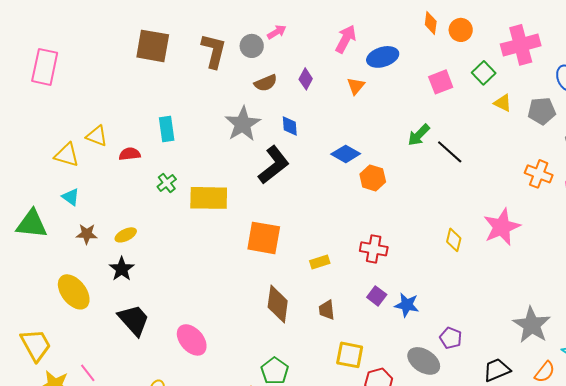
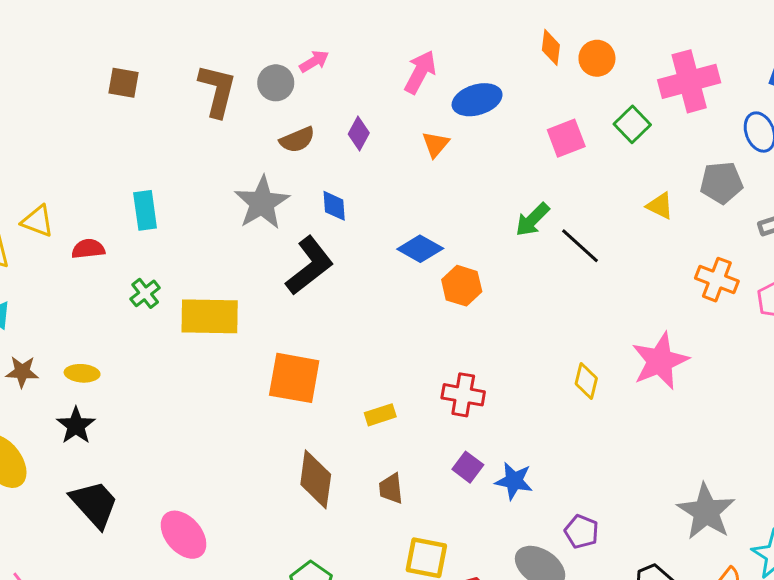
brown square: (153, 46) -> (124, 83), size x0.6
yellow triangle: (503, 103) -> (660, 206), moved
yellow ellipse: (126, 235) -> (82, 373), turned 30

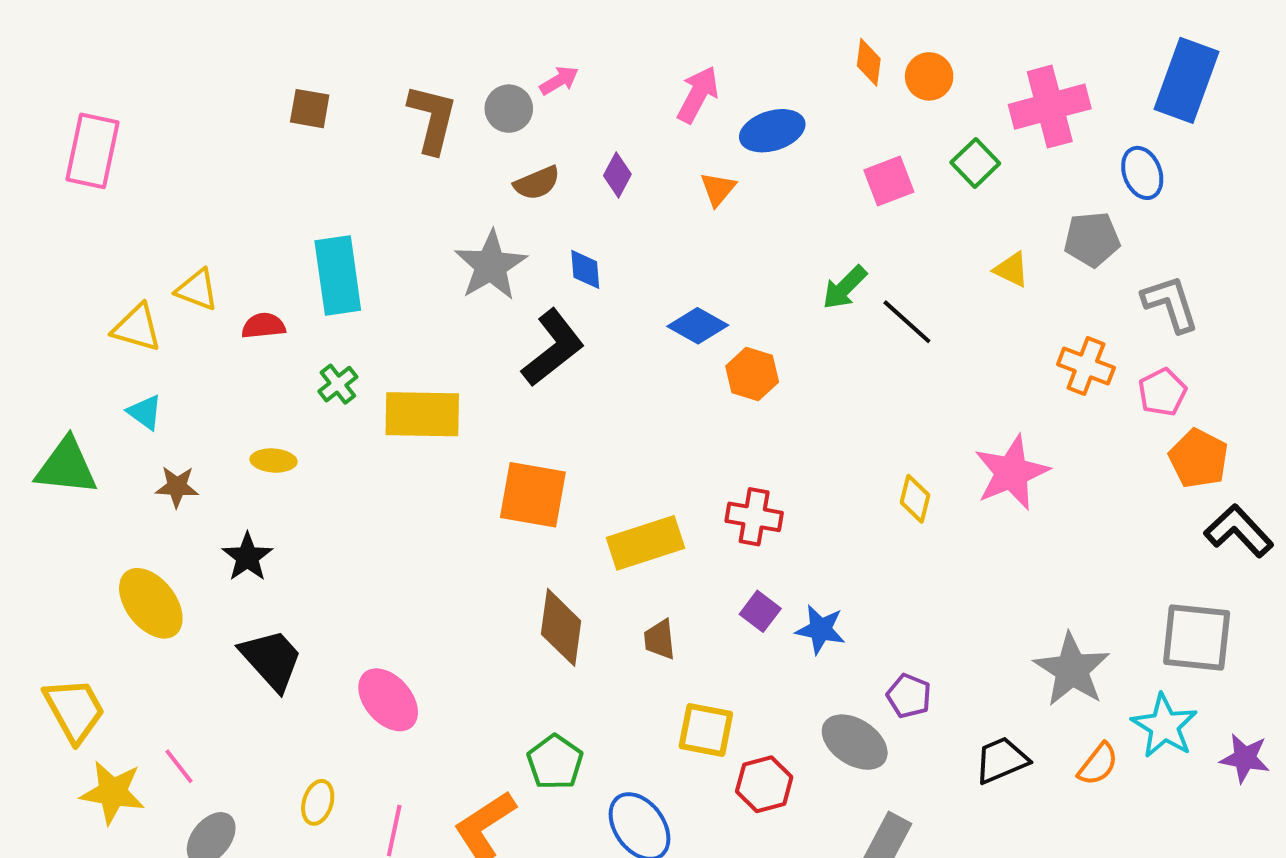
cyan rectangle: (145, 210) -> (338, 276), size x1.5
yellow ellipse: (82, 373) -> (273, 461), moved
yellow rectangle: (380, 415) -> (646, 543), size x1.8

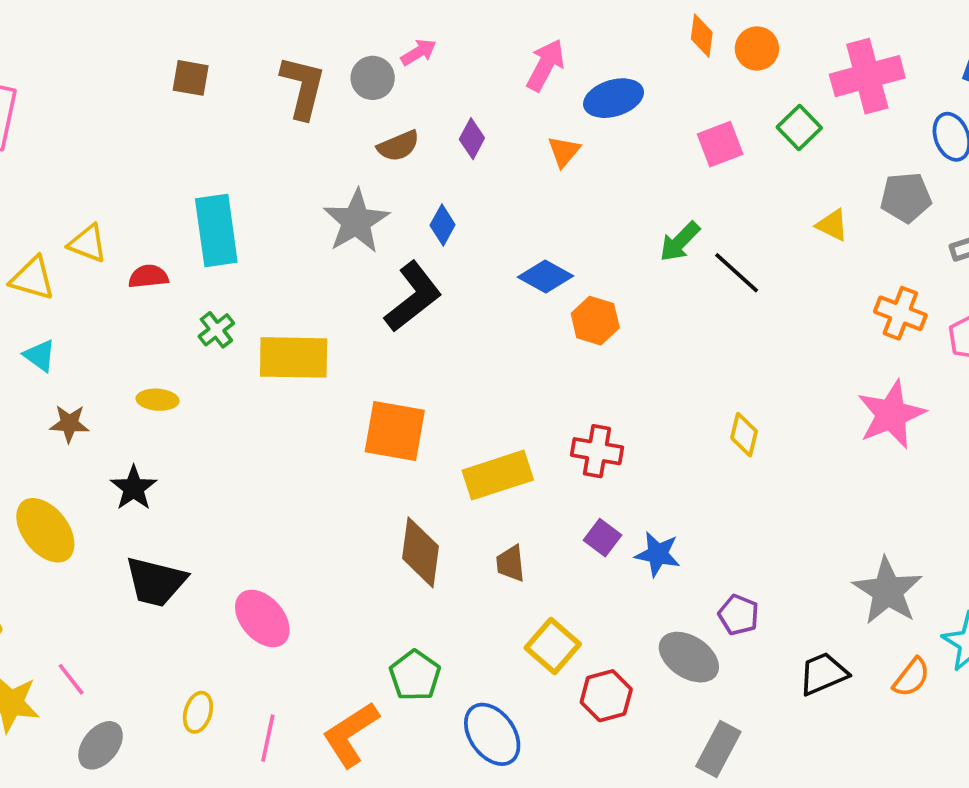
blue diamond: (585, 269) -> (443, 225), turned 33
pink star: (1012, 473) -> (891, 414), moved
black trapezoid: (271, 660) -> (156, 582), turned 146
yellow square: (706, 730) -> (553, 646), turned 30

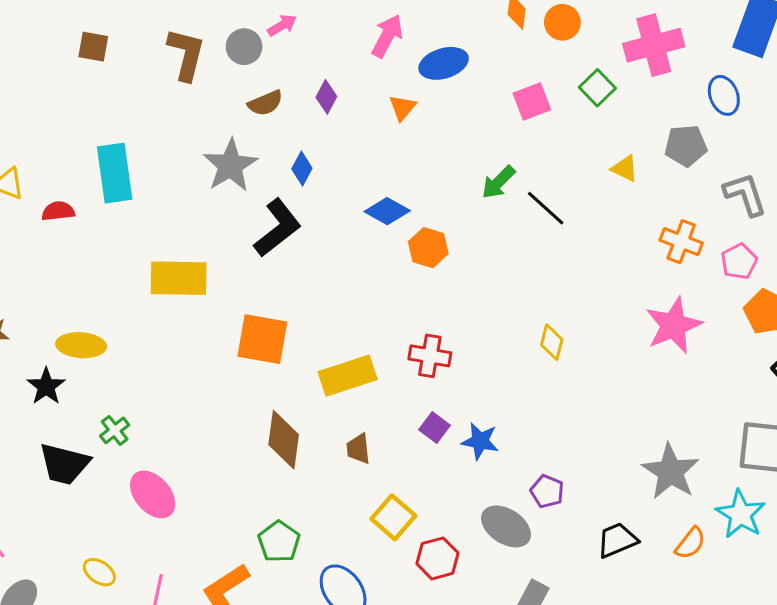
green cross: (216, 330) -> (115, 430), moved
yellow ellipse: (158, 400) -> (81, 345), moved, size x1.4
yellow ellipse: (198, 712) -> (99, 572), turned -72

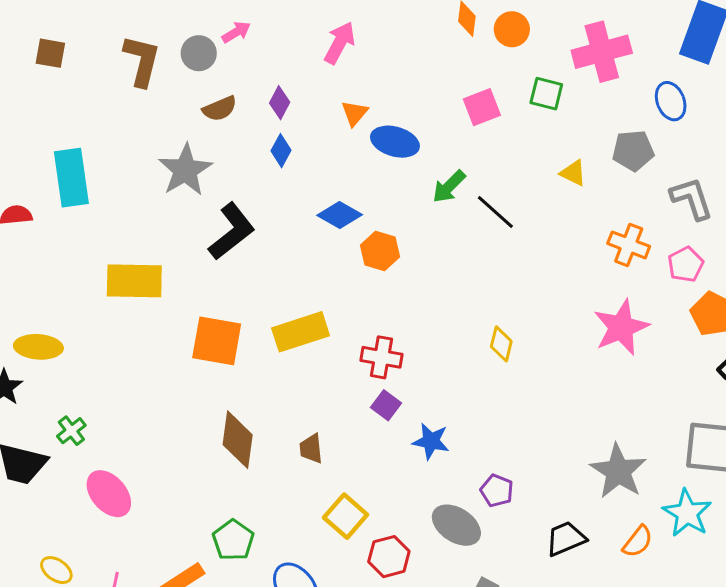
blue ellipse: (444, 63) -> (395, 142), moved, turned 33
green square: (597, 88) -> (546, 94), turned -32
blue diamond: (302, 168) -> (281, 151), moved
yellow rectangle: (348, 376) -> (301, 332), moved
purple square: (434, 427) -> (386, 405), moved

